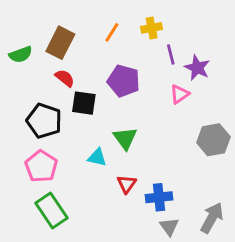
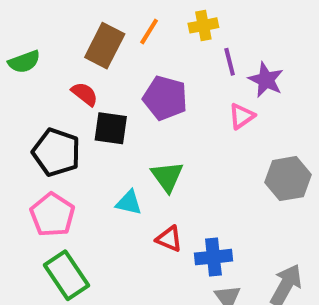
brown rectangle: (60, 43) -> (105, 46), moved
red triangle: (127, 184) -> (169, 239), turned -42

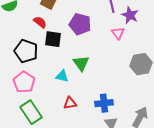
pink triangle: (242, 116) -> (118, 33), turned -32
red triangle: (169, 239) -> (70, 103), moved, turned -32

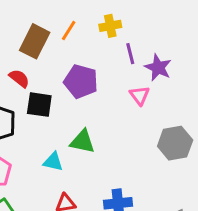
green triangle: (81, 63) -> (82, 142), turned -42

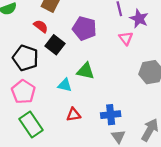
black square: (39, 105) -> (55, 45), turned 30

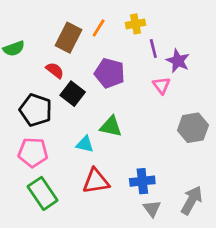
pink pentagon: (23, 92) -> (33, 152), turned -30
red triangle: (74, 115) -> (96, 181), size x1.5

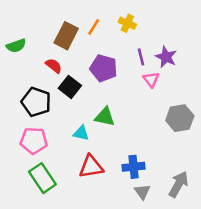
yellow cross: (135, 24) -> (127, 23), turned 35
purple line: (153, 49) -> (141, 57), moved

